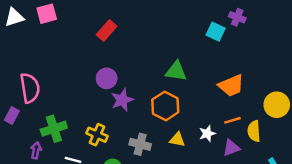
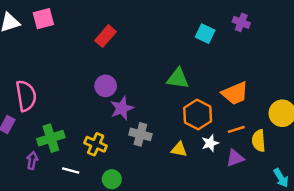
cyan square: (216, 32) -> (205, 34), moved
orange hexagon: (165, 106) -> (198, 114), moved
gray cross: (140, 144) -> (140, 134), moved

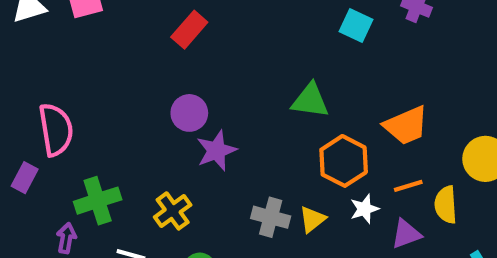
gray cross: (140, 134) -> (271, 217), moved
yellow cross: (96, 144) -> (173, 211), turned 30
yellow triangle: (179, 149) -> (312, 219), turned -49

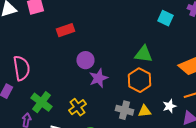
red rectangle: (189, 30) -> (65, 30), moved, turned 30
orange hexagon: (344, 161) -> (139, 80), moved
green cross: (98, 201) -> (41, 102), turned -35
yellow triangle: (312, 219) -> (144, 111), turned 32

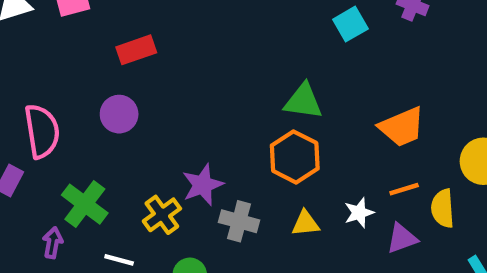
cyan square: (165, 18) -> (350, 24), turned 35
purple circle: (85, 60) -> (119, 114), moved
purple star: (98, 78) -> (203, 185), moved
gray cross: (124, 110) -> (239, 221), moved

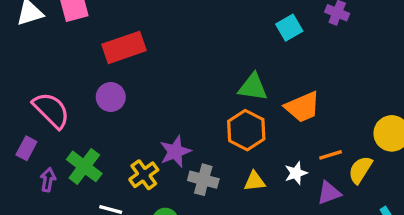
red rectangle: (136, 50) -> (124, 47), size x1.4
orange trapezoid: (402, 127) -> (302, 107), moved
pink semicircle: (42, 131) -> (51, 110), turned -36
yellow semicircle: (443, 208) -> (360, 170), turned 36
purple arrow: (53, 243) -> (48, 180), moved

